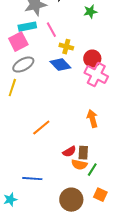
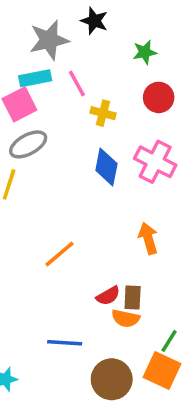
red circle: (92, 59) -> (159, 97), moved
blue diamond: (60, 65) -> (106, 167), moved, turned 55
green line: (92, 170) -> (169, 341), moved
blue line: (32, 179) -> (65, 343), moved
orange square: (100, 195) -> (162, 371), size x1.5

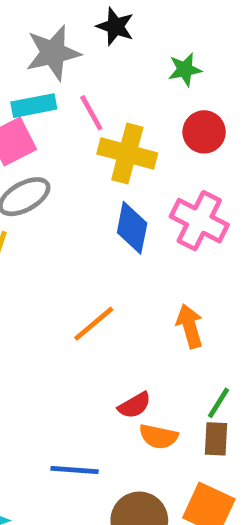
yellow cross: (103, 113) -> (127, 153), size x1.6
orange line: (59, 254) -> (94, 324), moved
brown rectangle: (133, 297) -> (216, 439), moved
green line: (169, 341) -> (218, 403), moved

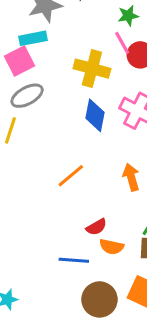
pink line: (91, 113) -> (122, 43), moved
blue line: (75, 470) -> (74, 260), moved

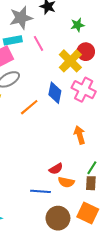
pink line: (122, 43) -> (38, 43), moved
yellow cross: (92, 69) -> (70, 61), moved, turned 30
orange line: (71, 176) -> (29, 107), moved

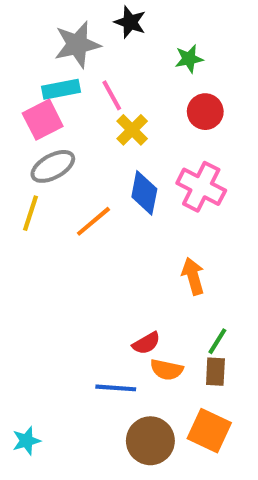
yellow cross: (70, 61) -> (132, 130), moved, size x0.7

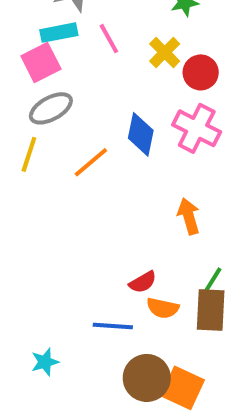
red circle: (205, 112) -> (201, 72), moved
yellow cross: (132, 130) -> (165, 52), moved
brown rectangle: (215, 372) -> (211, 310), size x1.5
orange square: (209, 431) -> (183, 388), moved
cyan star: (26, 441) -> (45, 362), moved

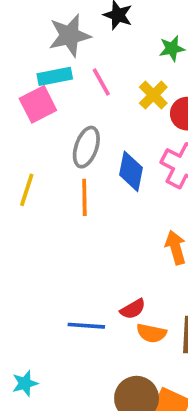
gray ellipse: (51, 108) -> (86, 147), moved, turned -42
orange line: (91, 162) -> (84, 197), turned -51
blue line: (113, 326) -> (86, 326), moved
cyan star: (45, 362) -> (25, 383), moved

